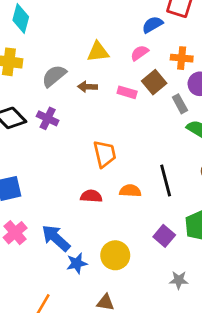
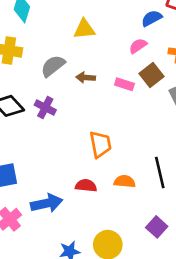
yellow triangle: (98, 52) -> (84, 29), moved
blue arrow: (56, 238) -> (47, 203), moved, turned 124

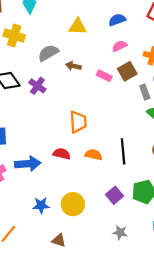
blue semicircle: (152, 18) -> (117, 20), moved

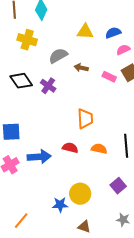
blue semicircle: (117, 20) -> (113, 33), moved
blue star: (41, 205) -> (60, 205), moved
brown triangle: (59, 240) -> (84, 227), moved

